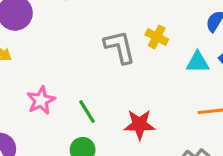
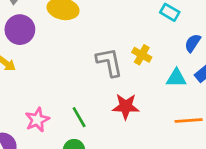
pink star: (41, 100) -> (37, 120), moved
red star: (139, 124) -> (126, 106), moved

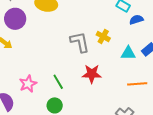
blue semicircle: (193, 43) -> (136, 20), moved, turned 40

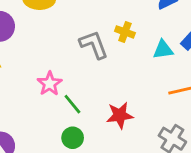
red star: (92, 74) -> (120, 115), moved
pink star: (28, 84) -> (50, 84), moved

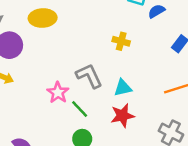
gray L-shape: (94, 45) -> (89, 76), moved
cyan triangle: (163, 50) -> (123, 88), moved

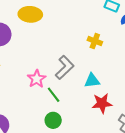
gray L-shape: (89, 76) -> (65, 67), turned 65
red star: (122, 116) -> (102, 103), moved

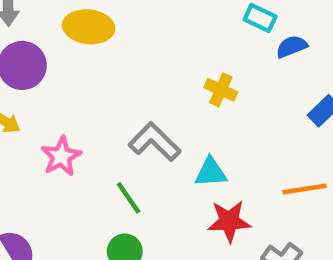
gray L-shape: (65, 67) -> (155, 142), turned -95
pink star: (37, 79) -> (61, 156), moved

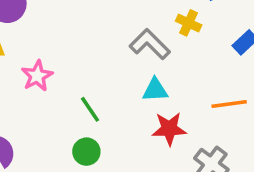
yellow cross: (221, 90) -> (189, 23), moved
gray L-shape: (155, 142) -> (150, 44), moved

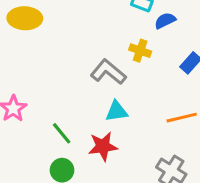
red star: (169, 129) -> (103, 146), moved

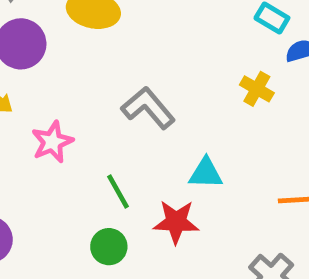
gray L-shape: (108, 72) -> (148, 108), moved

